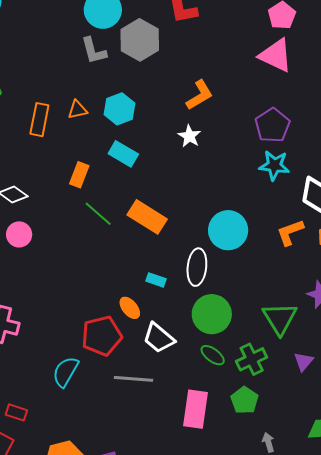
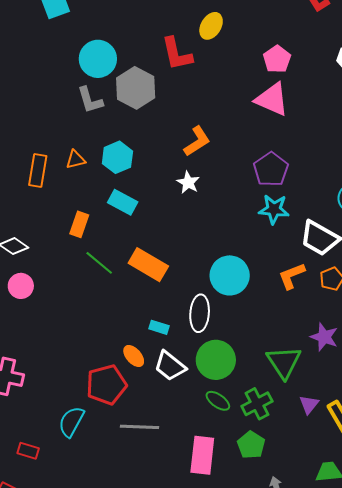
white trapezoid: (159, 338) -> (170, 366), moved
red rectangle: (16, 412) -> (28, 451), moved

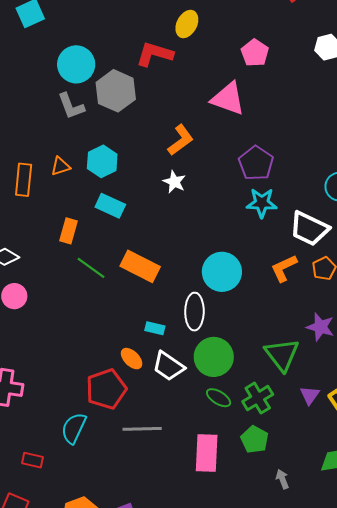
red L-shape: (177, 54) -> (155, 54), turned 123
pink triangle: (272, 99) -> (228, 99), moved

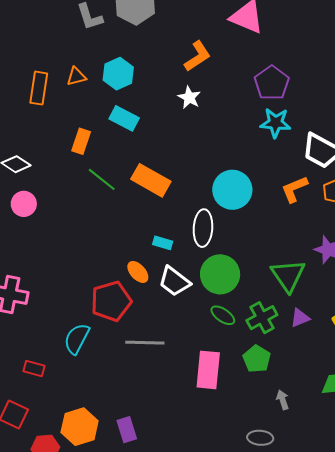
purple triangle: (310, 395) -> (300, 318), moved, turned 30

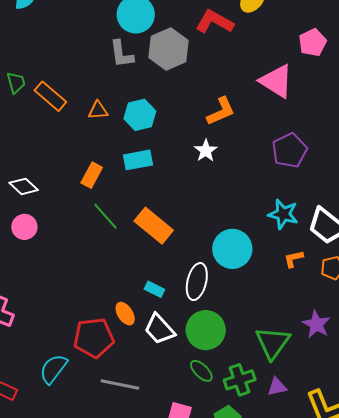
orange rectangle: (39, 88) -> (50, 96), moved, turned -68
cyan rectangle: (124, 118) -> (138, 160), turned -48
cyan star: (275, 123) -> (283, 214), moved
orange L-shape: (294, 189) -> (294, 259), size x0.7

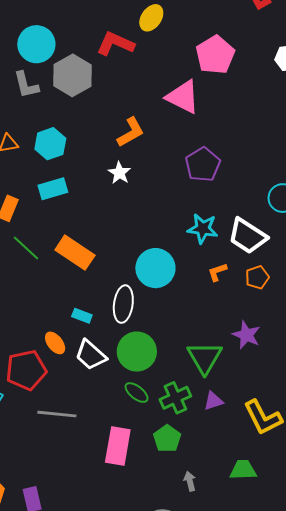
pink pentagon: (313, 42) -> (215, 55), size x1.4

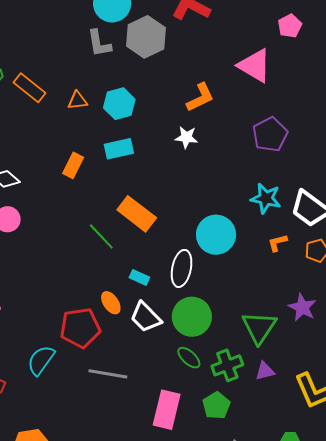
pink pentagon: (215, 55) -> (290, 26), size x0.6
white star: (119, 173) -> (186, 137), turned -30
green line: (26, 248) -> (101, 236), moved

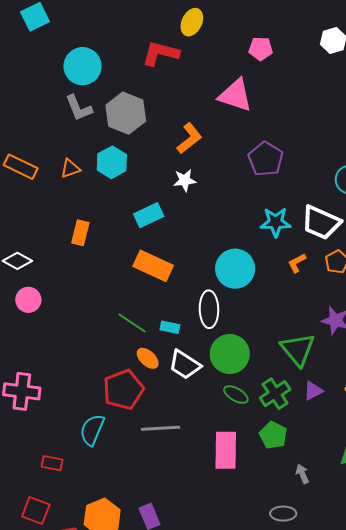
pink pentagon: (290, 26) -> (261, 49), turned -30
gray hexagon: (146, 37) -> (126, 113), moved
cyan rectangle: (119, 149) -> (149, 215), moved
green line: (101, 236) -> (132, 323), moved

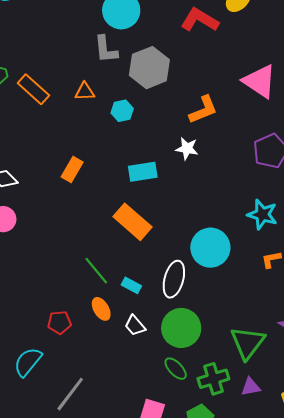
cyan hexagon: (112, 162) -> (122, 111), size x0.7
orange triangle: (70, 169) -> (85, 92), moved
white trapezoid: (185, 365) -> (135, 326), size x0.7
red pentagon: (123, 390) -> (59, 322), moved, size x0.6
gray line: (161, 428) -> (70, 394), moved, turned -66

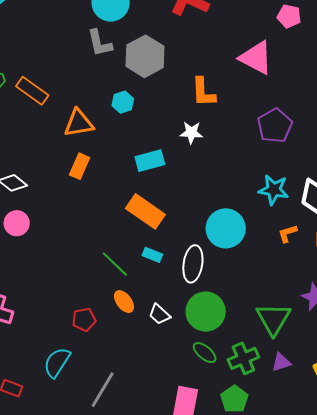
orange triangle: (85, 92) -> (79, 123), moved, size x1.5
orange L-shape: (203, 110) -> (203, 92), turned 116
cyan rectangle: (131, 285) -> (152, 255), moved

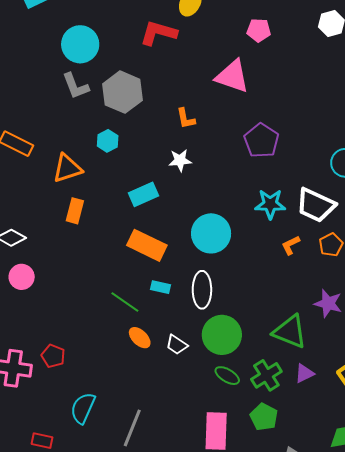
orange L-shape: (203, 92) -> (186, 119), size x0.7
cyan circle: (226, 228) -> (211, 233), moved
green triangle: (273, 319) -> (290, 332), turned -30
red pentagon: (84, 320) -> (53, 356), moved, turned -30

